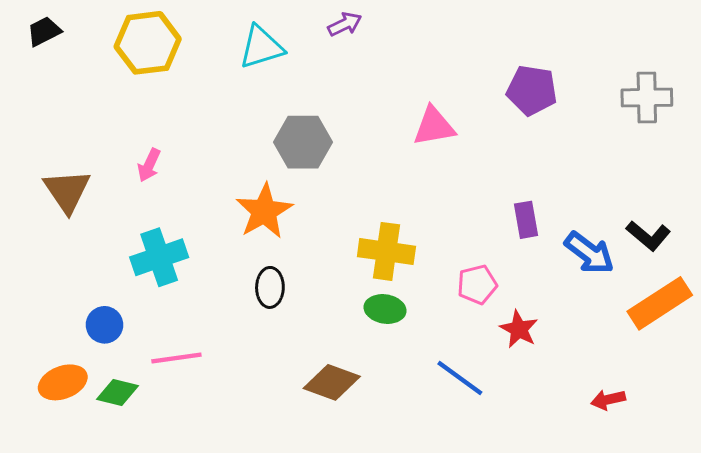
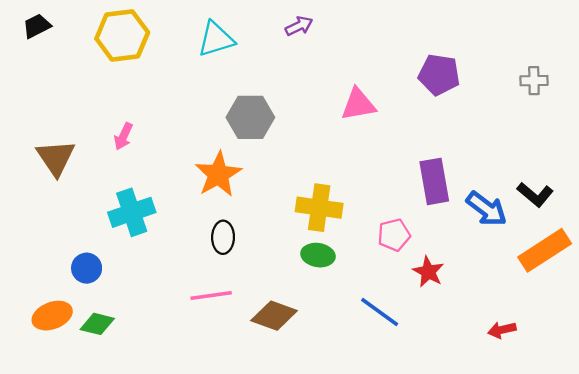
purple arrow: (345, 24) -> (299, 26), moved
gray cross: (647, 98) -> (534, 81), size x0.7
purple rectangle: (526, 220) -> (434, 181), size x1.5
pink line: (176, 358) -> (211, 295), moved

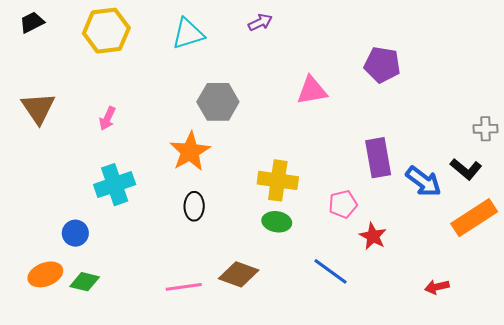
gray cross: (534, 81) -> (486, 129), moved
brown triangle: (56, 158) -> (38, 108), moved
pink line: (211, 295) -> (184, 287), moved

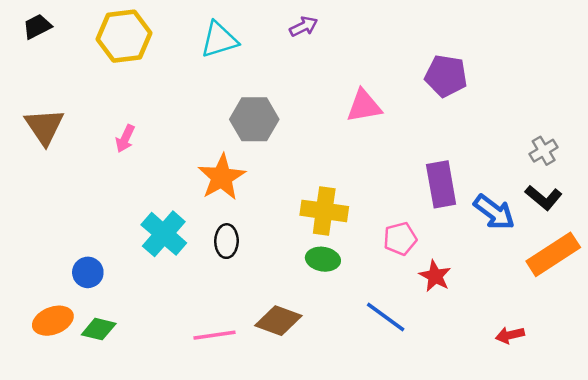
gray cross: (486, 129) -> (544, 151), moved, turned -30
cyan cross: (115, 185) -> (164, 234), moved, turned -30

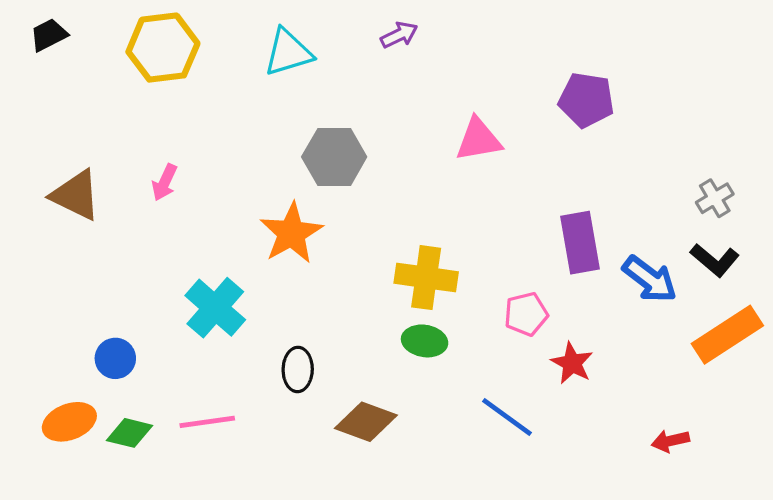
brown triangle: (44, 127) -> (76, 195), moved, turned -30
black ellipse: (226, 241) -> (298, 369), moved
pink line: (214, 335) -> (207, 422), moved

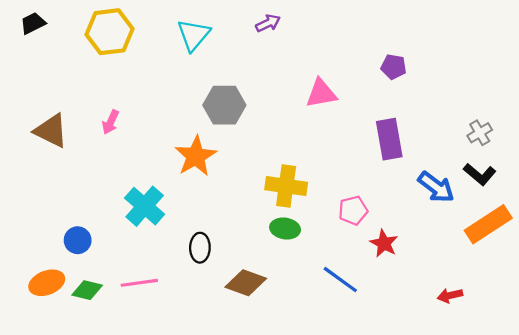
cyan triangle: (288, 52) -> (194, 35), turned -33
purple pentagon: (586, 100) -> (394, 67), size x0.7
purple rectangle: (580, 243) -> (389, 139), moved

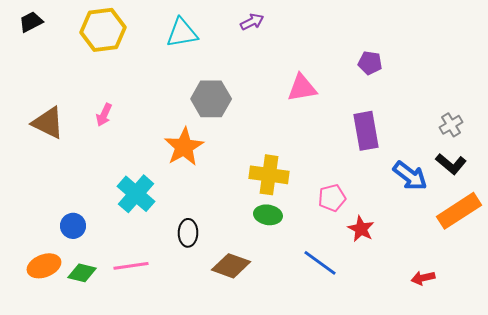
cyan triangle: (194, 35) -> (182, 33), turned 40

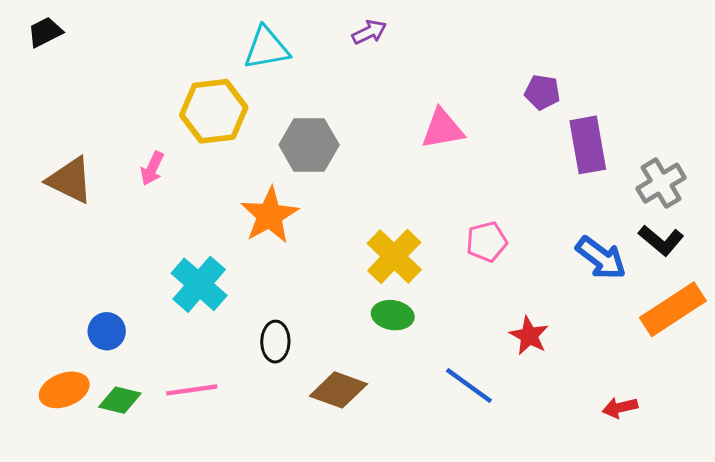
yellow hexagon: (103, 30) -> (214, 111), moved
gray cross: (451, 125) -> (661, 183), size x1.4
purple rectangle: (366, 131) -> (588, 145), moved
yellow cross: (269, 175) -> (394, 256), turned 36
pink pentagon: (332, 198) -> (487, 242), moved

